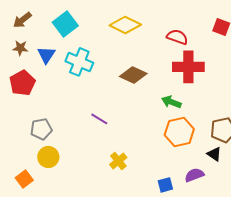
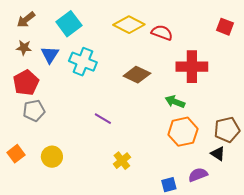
red semicircle: (177, 37) -> (162, 33), moved
gray pentagon: (41, 129) -> (34, 111), moved
orange square: (24, 179) -> (16, 154), moved

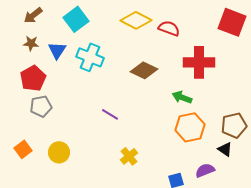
red square: (225, 27) -> (232, 22), size x1.6

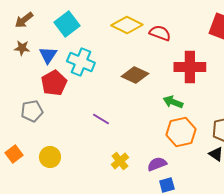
red pentagon: (33, 78) -> (54, 83), moved
purple semicircle: (205, 170) -> (157, 164), moved

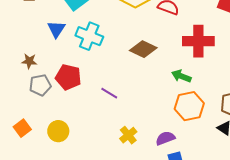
brown star: (22, 48) -> (29, 61), moved
red pentagon: (54, 83) -> (68, 77), moved, turned -30

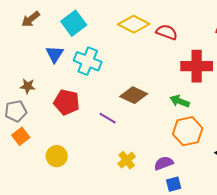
brown diamond: (143, 49) -> (134, 95), moved
gray pentagon: (40, 85) -> (16, 111), moved
orange square: (22, 128) -> (21, 136), moved

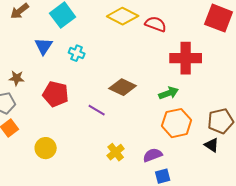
cyan cross: (88, 61) -> (77, 53), size x0.6
green arrow: (180, 101) -> (169, 93), turned 138

